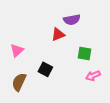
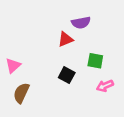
pink triangle: (17, 50) -> (13, 66), moved
black square: (45, 69) -> (67, 75), moved

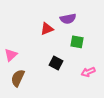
red triangle: (65, 39) -> (47, 29), moved
green square: (95, 61) -> (77, 42), moved

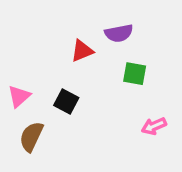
black square: (56, 63) -> (66, 102), moved

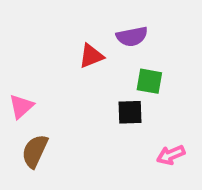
black square: (66, 102) -> (130, 112), moved, turned -30
pink arrow: (154, 126) -> (171, 155), moved

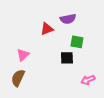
pink triangle: (21, 106) -> (23, 55), moved

